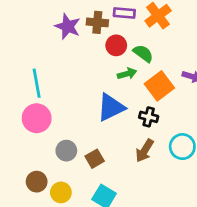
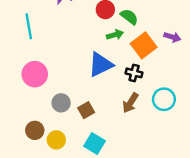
cyan line: (37, 83) -> (29, 26), moved

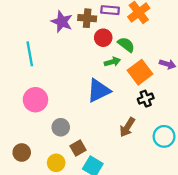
black cross: (134, 73) -> (146, 99), moved, turned -35
cyan circle: (164, 99) -> (164, 136), moved
brown square: (86, 110) -> (78, 148), moved
brown circle: (35, 130) -> (22, 152), moved

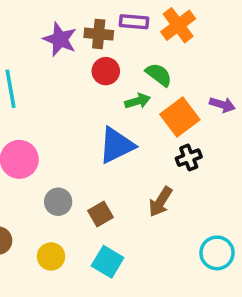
red circle: (103, 38) -> (106, 71), moved
cyan circle: (164, 136) -> (217, 253), moved
brown square: (78, 148) -> (100, 214), moved

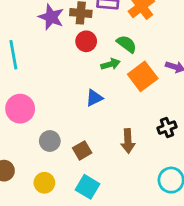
blue triangle: (116, 145) -> (94, 98), size x0.6
black cross: (189, 158) -> (167, 128), moved
brown arrow: (161, 202) -> (128, 141), turned -35

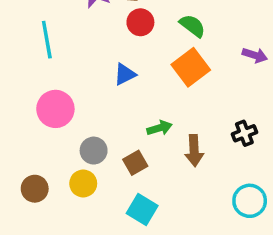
green arrow: (110, 64) -> (159, 128), moved
orange square: (143, 76) -> (191, 67), moved
blue triangle: (94, 98) -> (125, 74), moved
yellow circle: (44, 183) -> (83, 183), moved

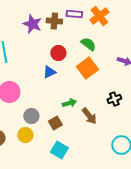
red circle: (140, 22) -> (58, 53), moved
black cross: (244, 133) -> (114, 99), moved
brown arrow: (194, 151) -> (89, 116), turned -36

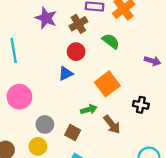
brown cross: (54, 21) -> (78, 24), moved, turned -35
orange square: (87, 68) -> (107, 84), moved
black cross: (114, 99) -> (141, 105), turned 32
brown square: (55, 123) -> (73, 133), turned -32

